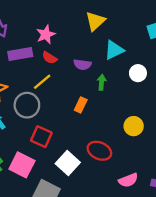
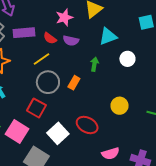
pink star: (46, 34) -> (64, 17), moved
purple semicircle: (82, 64) -> (71, 41), moved
gray circle: (27, 105) -> (48, 82), moved

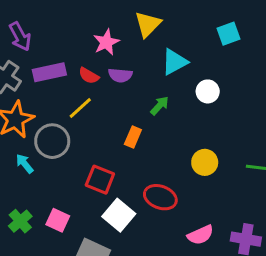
green arrow: (94, 64) -> (160, 106), turned 40
gray circle: (48, 82) -> (52, 141), moved
red square: (36, 108) -> (100, 180), moved
pink square: (17, 132) -> (58, 220), size x0.7

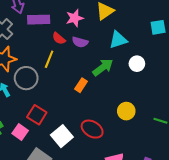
purple rectangle: (49, 72) -> (39, 20), moved
green arrow: (160, 106) -> (103, 67), size x1.5
yellow line: (80, 108) -> (49, 59), turned -36
red square: (100, 180) -> (37, 115), moved

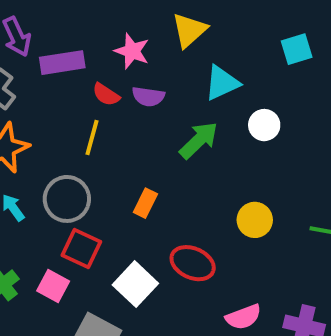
pink star: (75, 18) -> (132, 51), turned -30
gray circle: (26, 78) -> (67, 199), moved
orange rectangle: (81, 85) -> (145, 203), moved

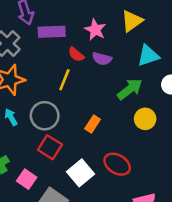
yellow circle: (255, 220) -> (145, 119), moved
pink square: (53, 286) -> (27, 179), moved

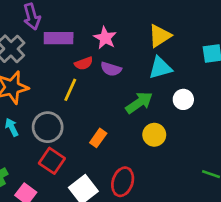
yellow triangle: (132, 21) -> (160, 36), moved
red semicircle: (76, 54) -> (84, 63), turned -63
red ellipse: (117, 164) -> (123, 182), turned 75

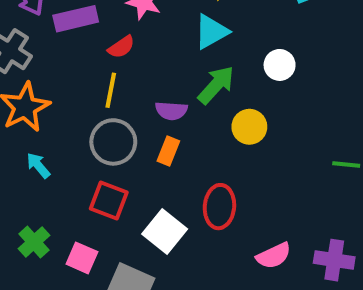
cyan triangle: (160, 68) -> (211, 32), moved
purple semicircle: (111, 69) -> (171, 111), moved
gray circle: (48, 127) -> (113, 142), moved

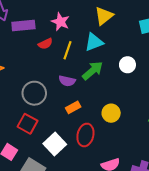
yellow line: (111, 90) -> (67, 50), moved
yellow circle: (249, 127) -> (111, 113), moved
orange rectangle: (168, 151) -> (73, 107), moved, turned 32

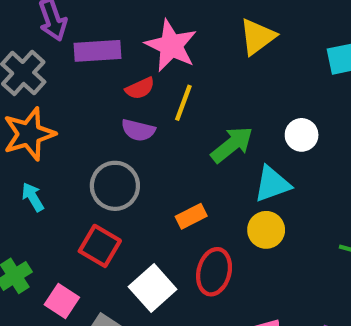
pink star: (60, 22) -> (171, 46), size x1.4
cyan triangle: (94, 42) -> (272, 184), moved
purple semicircle: (67, 81) -> (138, 130), moved

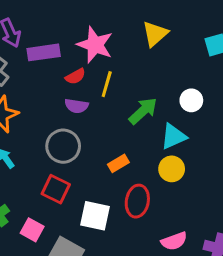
white square: (153, 288) -> (95, 216), turned -32

